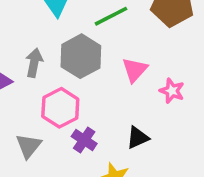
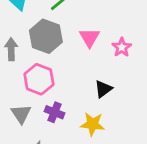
pink star: (172, 91) -> (122, 47), turned 30
purple cross: (84, 140) -> (55, 112), moved

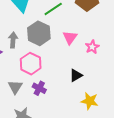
yellow star: (93, 124) -> (90, 101), moved

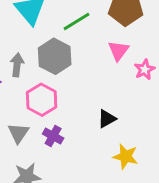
pink triangle: (70, 37) -> (118, 51), moved
pink star: (92, 47) -> (145, 69), moved

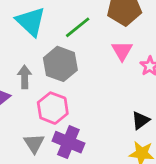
black triangle: (107, 119) -> (141, 120), moved
purple cross: (53, 136) -> (68, 142), size x1.5

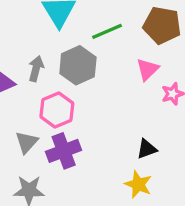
purple cross: (68, 142) -> (64, 151), turned 32

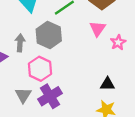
black triangle: (147, 149) -> (107, 84), turned 32

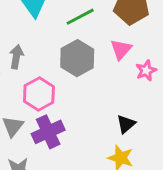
gray hexagon: (49, 35) -> (77, 58), moved
black triangle: (107, 84) -> (126, 124), turned -48

